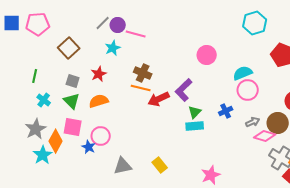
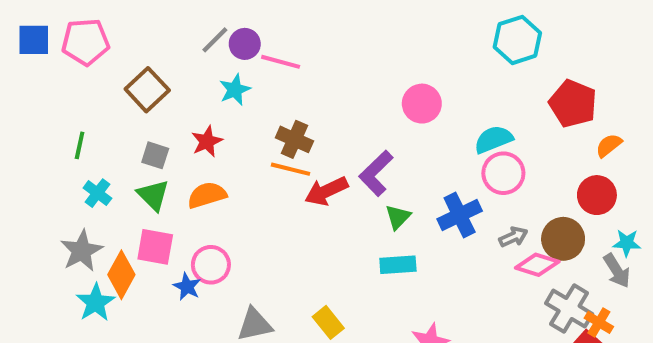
blue cross: (226, 111) -> (460, 215), size x1.5
cyan rectangle: (195, 126) -> (398, 265), moved

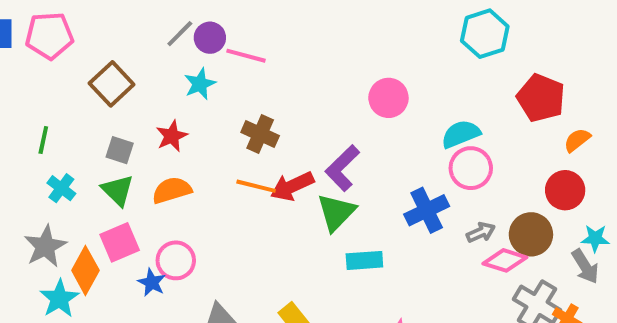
orange line: (290, 169) -> (256, 186), moved
green triangle: (398, 217) -> (336, 212), moved, size x1.5
pink square: (155, 247) -> (120, 242), turned -33

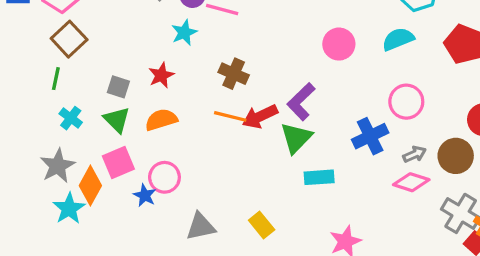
brown square: (112, 84) -> (69, 39), moved
cyan semicircle: (461, 134) -> (398, 39), moved
pink diamond: (505, 260) -> (411, 182), moved

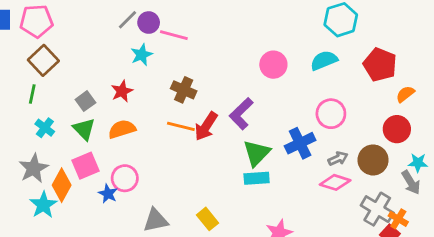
gray square: (118, 87) -> (85, 101), turned 36
red arrow: (260, 116) -> (206, 126), turned -32
green triangle: (296, 138) -> (257, 153), moved

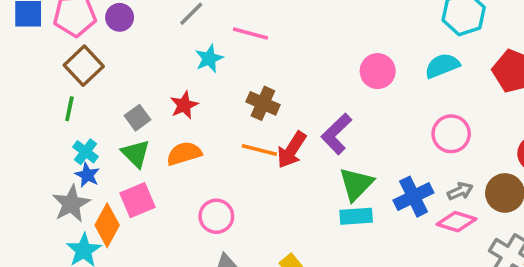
purple circle: (149, 23) -> (120, 17), moved
blue cross: (300, 143) -> (413, 197), moved
pink circle: (125, 178) -> (216, 216), moved
blue star: (108, 194) -> (87, 175), moved

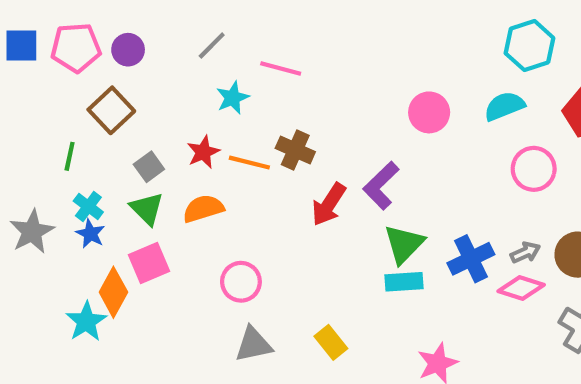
brown square: (84, 66) -> (111, 110), moved
pink circle: (451, 134) -> (534, 169), moved
orange line: (259, 150) -> (249, 163), moved
gray star: (71, 204) -> (32, 232), moved

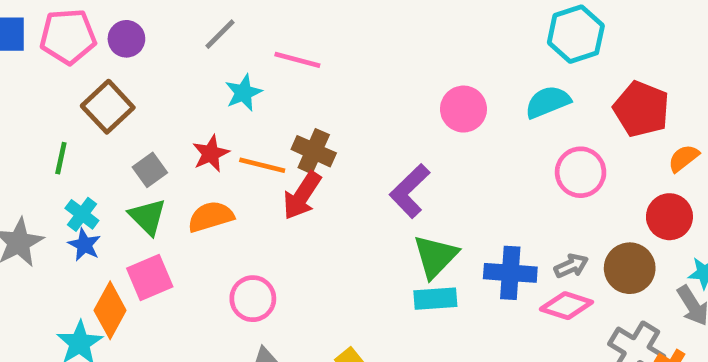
red arrow: (329, 204) -> (302, 196), moved
blue cross: (471, 259) -> (510, 273), turned 30

